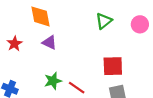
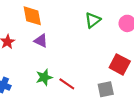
red square: (113, 66) -> (120, 64), moved, turned 30

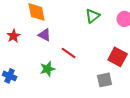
red line: (67, 84) -> (69, 53), moved

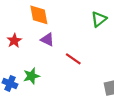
green star: (48, 69) -> (31, 76), moved

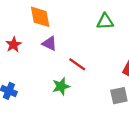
green triangle: (99, 19) -> (105, 21), turned 35
green star: (31, 76) -> (61, 86), moved

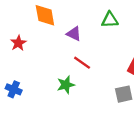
purple triangle: (49, 43) -> (74, 34), moved

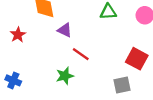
purple triangle: (74, 34) -> (65, 30), moved

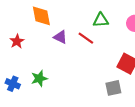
red line: (81, 54) -> (86, 38), moved
green star: (65, 76) -> (39, 78), moved

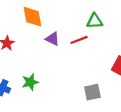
red line: (86, 38) -> (79, 40), turned -56
gray square: (113, 88) -> (92, 92), moved

